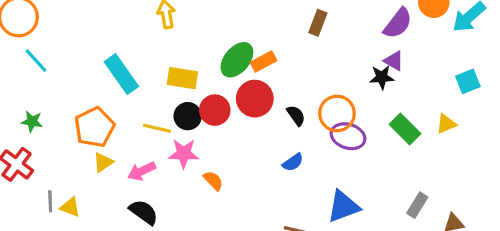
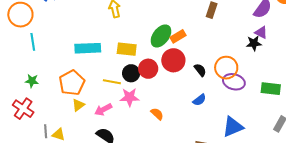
cyan line: (36, 61) -> (33, 42), turned 36
cyan rectangle: (121, 74) -> (88, 48), turned -55
green rectangle: (405, 129) -> (271, 89), moved, turned -36
orange semicircle: (213, 181) -> (157, 114), moved

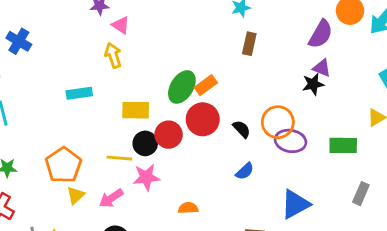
cyan rectangle: (88, 48) -> (79, 93), moved, size x0.7
orange semicircle: (157, 114) -> (188, 208), moved, turned -40

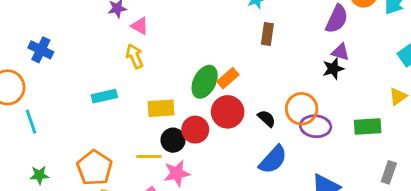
blue semicircle: (245, 171) -> (273, 160), size x1.6

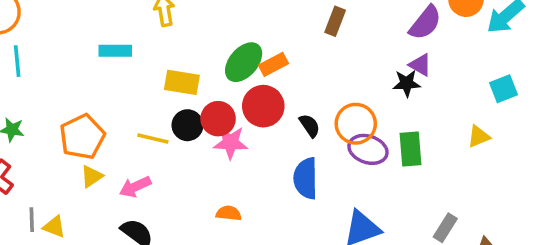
green rectangle: (368, 127) -> (410, 149), moved, turned 76
blue semicircle: (273, 160) -> (306, 178), turned 124
pink star: (177, 173) -> (230, 143), moved

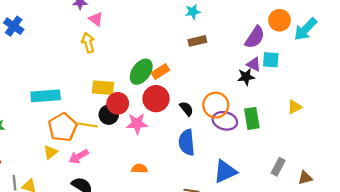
brown rectangle: (335, 21) -> (197, 41), turned 60
cyan rectangle: (115, 51) -> (46, 96), moved, size x1.4
cyan square: (504, 89) -> (271, 60), moved, turned 30
red circle: (218, 119) -> (118, 103), moved
orange pentagon: (82, 137) -> (63, 127), moved

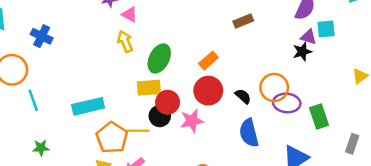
green ellipse: (141, 72) -> (159, 58), moved
green rectangle: (252, 118) -> (319, 117), moved

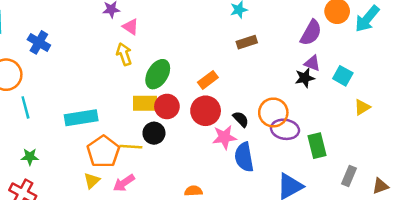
cyan square: (326, 29) -> (343, 76), moved, turned 30
red circle: (168, 102) -> (167, 106), moved
pink star: (192, 121) -> (224, 137), moved

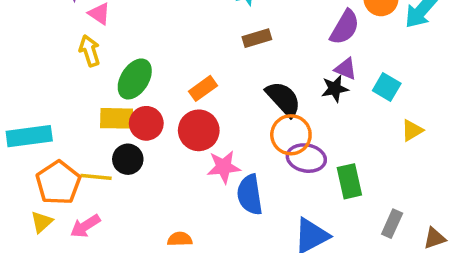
black semicircle: (241, 119) -> (283, 99), moved, size x1.6

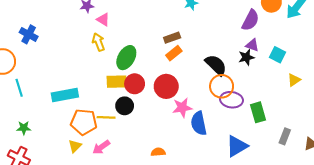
brown rectangle: (257, 38) -> (172, 38), moved
orange rectangle: (203, 88) -> (174, 53), moved
orange pentagon: (58, 183) -> (84, 122), turned -30

